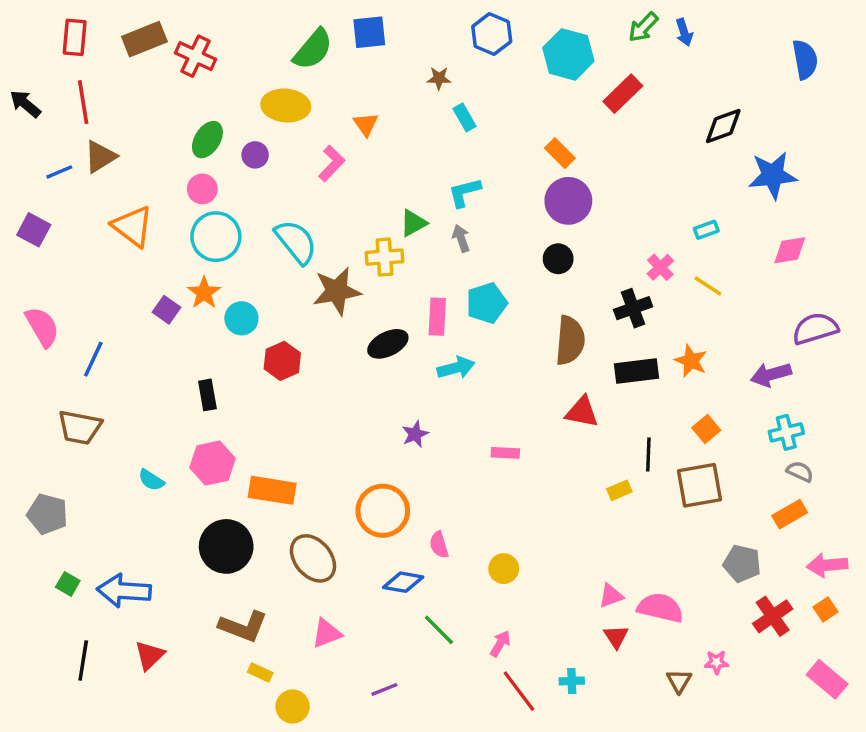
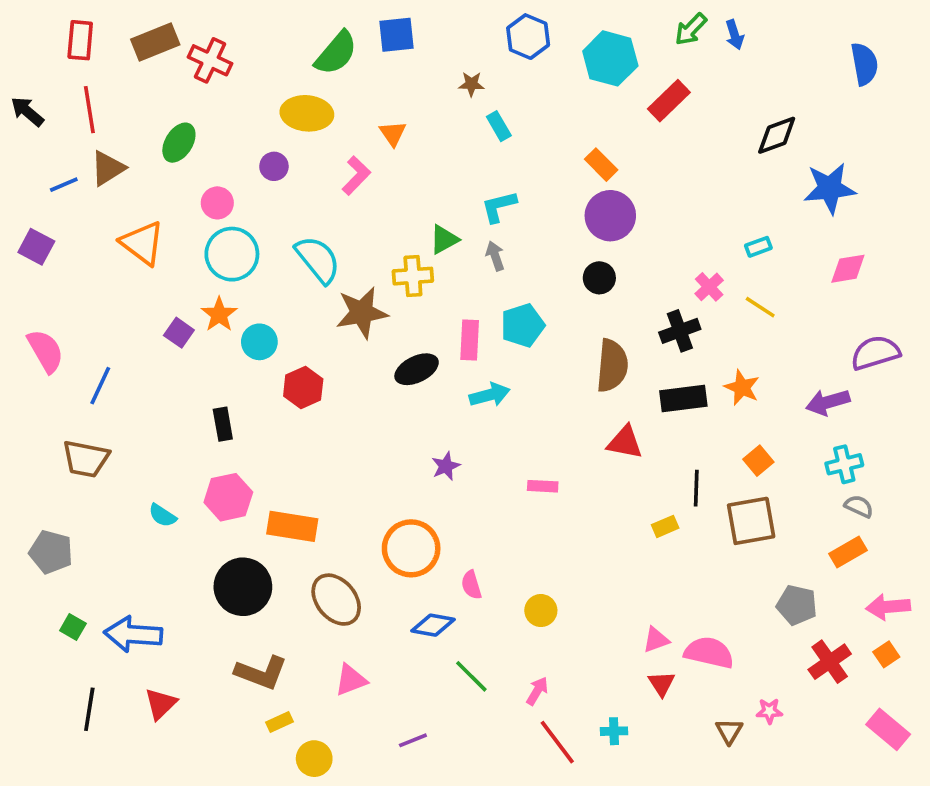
green ellipse: (207, 140) -> (179, 143), moved
yellow rectangle: (260, 672) -> (279, 722), turned -50

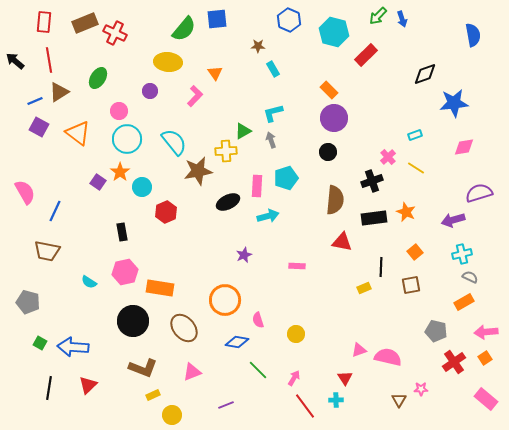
purple square: (36, 247) -> (39, 127), moved
brown square: (751, 521) -> (411, 285), size x0.7
red triangle: (661, 684) -> (345, 378), moved

